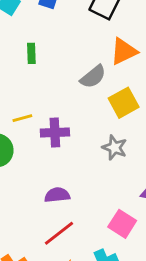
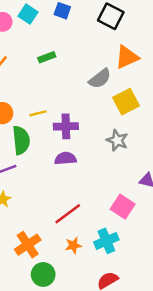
green rectangle: (31, 53) -> (47, 57), turned 70
purple semicircle: (57, 195) -> (65, 158), moved

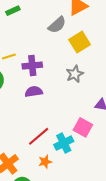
gray star: (117, 140) -> (75, 74), turned 30
cyan cross: (106, 241) -> (64, 143), moved

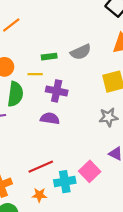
green rectangle: (13, 11) -> (49, 57), moved
gray semicircle: (57, 25) -> (81, 52), moved
gray star: (75, 74) -> (108, 117), moved

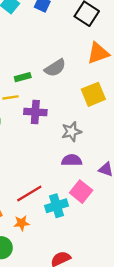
gray star: (108, 117) -> (72, 132), moved
purple semicircle: (50, 118) -> (72, 160), moved
orange star: (39, 195) -> (22, 223), moved

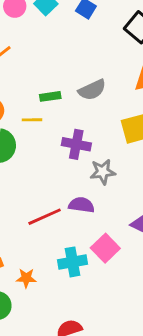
purple cross: (35, 112) -> (76, 144), moved
purple semicircle: (72, 160) -> (81, 205), moved
red line: (29, 193) -> (45, 217), moved

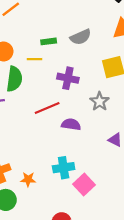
gray star: (103, 172) -> (100, 101), moved, turned -30
red line: (45, 217) -> (47, 108), moved
pink square: (105, 248) -> (84, 185), moved

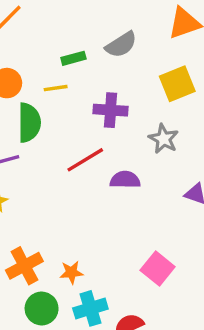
cyan cross: (64, 168) -> (90, 308), moved

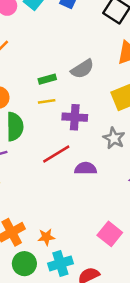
yellow line: (56, 88) -> (47, 101), moved

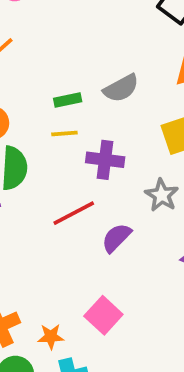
purple semicircle: (86, 168) -> (116, 238), turned -50
pink square: (110, 234) -> (103, 315), moved

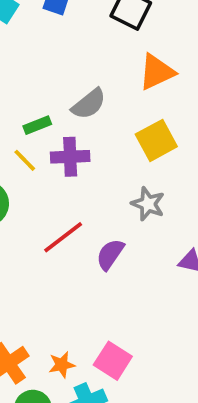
yellow line: (64, 133) -> (25, 160), moved, turned 60
purple cross: (105, 160) -> (70, 157), moved
pink square: (103, 315) -> (113, 361), moved

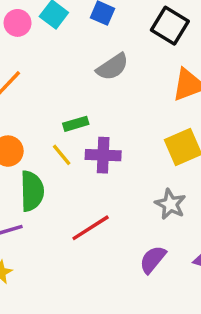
gray semicircle: (89, 104) -> (112, 67), moved
purple semicircle: (110, 254) -> (153, 259), moved

